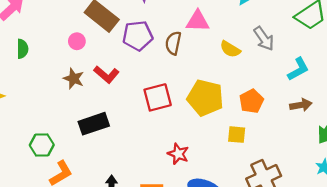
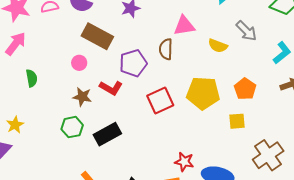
purple pentagon: (138, 36) -> (133, 63), moved
green hexagon: (42, 145) -> (72, 127), moved
red star: (178, 154) -> (184, 162), moved

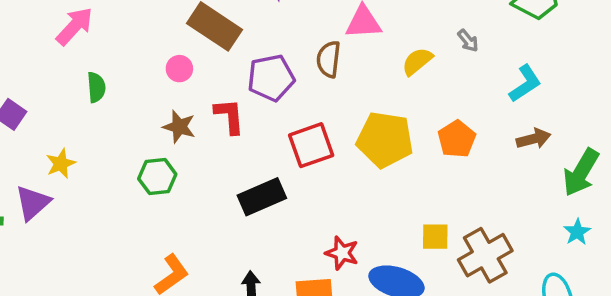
gray arrow: (246, 31) -> (468, 41), size x0.6
yellow semicircle: (218, 46) -> (417, 61), turned 114
red L-shape: (111, 88) -> (229, 116), turned -130
yellow square: (237, 121) -> (435, 237), moved
black rectangle: (107, 134) -> (262, 197), moved

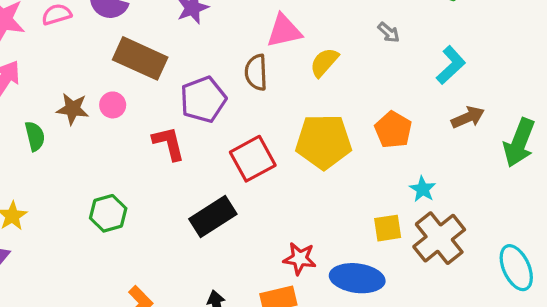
yellow semicircle: (417, 61) -> (324, 62), moved
brown star: (179, 127) -> (73, 109), moved
cyan star: (577, 232) -> (423, 189), moved

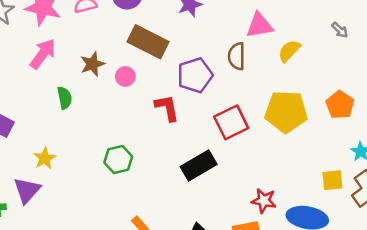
brown star: (73, 109) -> (92, 64), moved, turned -30

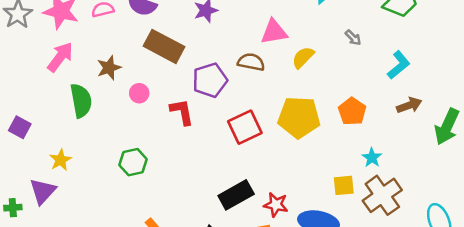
brown semicircle: (237, 56) -> (251, 62), turned 100
pink circle: (125, 76) -> (139, 93), moved
green semicircle: (65, 98) -> (81, 101), size x1.5
black rectangle: (199, 165) -> (236, 195), moved

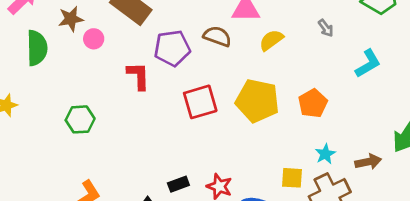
pink circle: (139, 93) -> (94, 39), moved
brown arrow: (409, 105) -> (368, 162), moved
black rectangle: (236, 195) -> (178, 184), moved, size x0.6

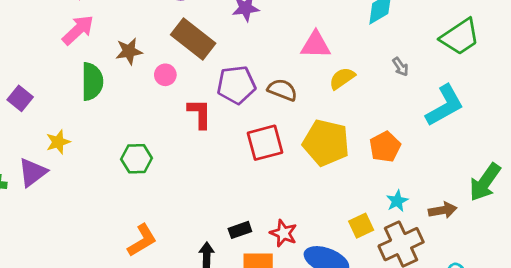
brown semicircle: (217, 36) -> (282, 90), moved
pink circle: (94, 39) -> (165, 75), moved
cyan L-shape: (368, 64) -> (445, 106), size x1.4
yellow square: (292, 178) -> (361, 226), turned -30

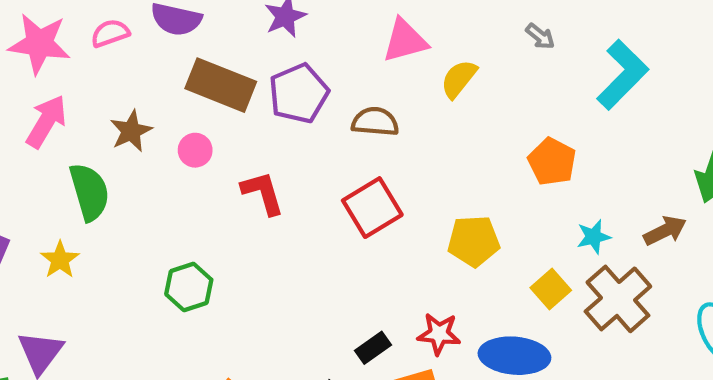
purple pentagon: (236, 85) -> (299, 93), moved
yellow star: (58, 142) -> (60, 260), moved
yellow pentagon: (326, 143) -> (474, 241), moved, size x0.7
cyan star: (397, 201) -> (594, 237), turned 30

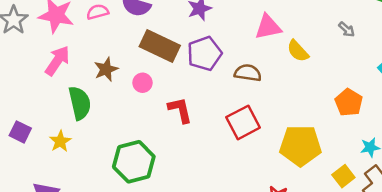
yellow semicircle: (459, 79) -> (298, 51), turned -85
yellow pentagon: (474, 241) -> (300, 146), size x1.4
green hexagon: (189, 287) -> (134, 162), size x1.5

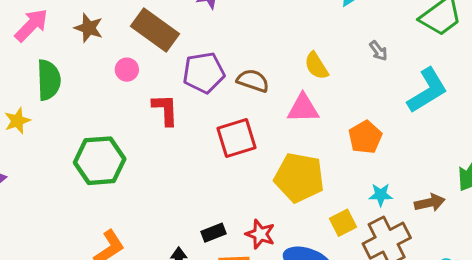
pink triangle: (268, 27) -> (303, 108), moved
purple pentagon: (205, 54) -> (204, 73), moved
brown star: (106, 69) -> (89, 28), moved, turned 30

